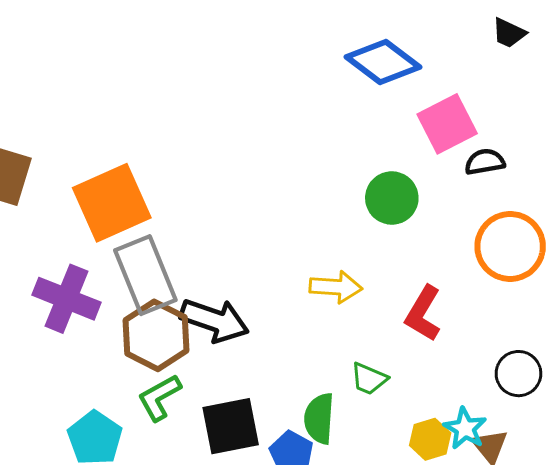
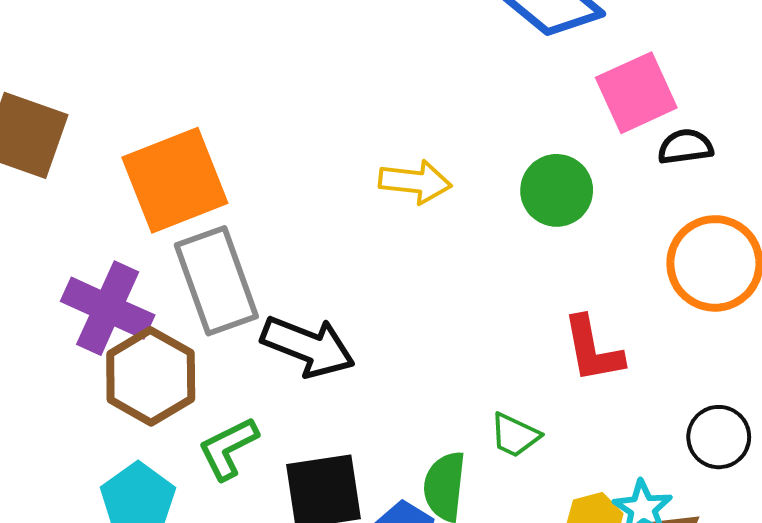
yellow arrow: (336, 287) -> (415, 182), moved
red L-shape: (423, 313) -> (593, 350), turned -44
brown hexagon: (156, 335) -> (151, 376), moved

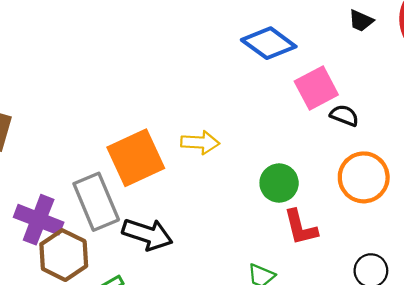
black semicircle: (685, 147) -> (344, 115), turned 32
orange square: (175, 180) -> (136, 158), moved
green circle: (557, 190) -> (279, 183), moved

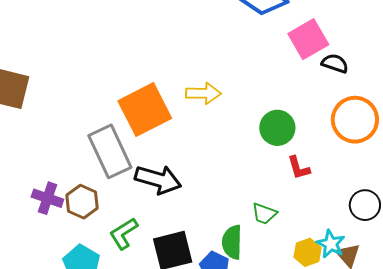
purple cross: (39, 220) -> (47, 198), moved, size x0.7
red L-shape: (301, 227) -> (299, 168), size x0.7
brown hexagon: (64, 255) -> (82, 202), size x0.7

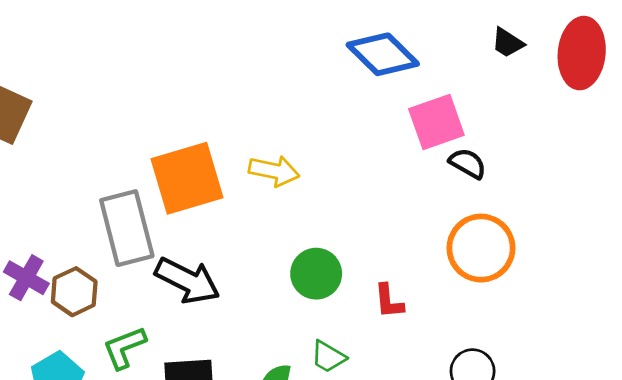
green circle: (277, 128) -> (316, 274), moved

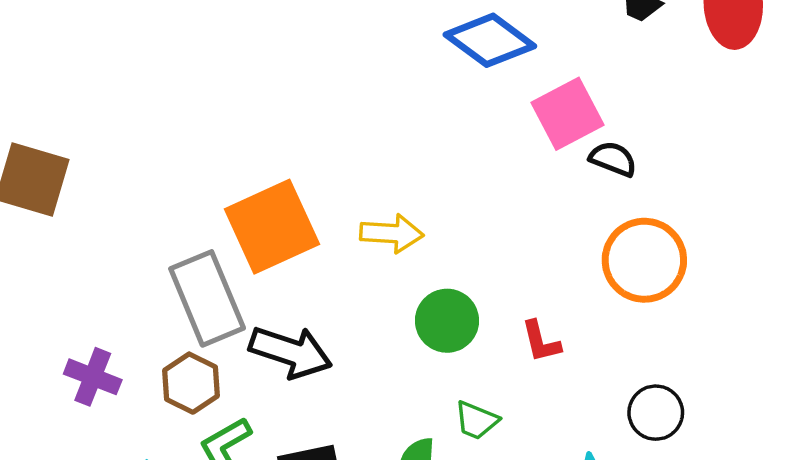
yellow arrow: (274, 171) -> (392, 233), moved
brown hexagon: (74, 292) -> (191, 383), moved

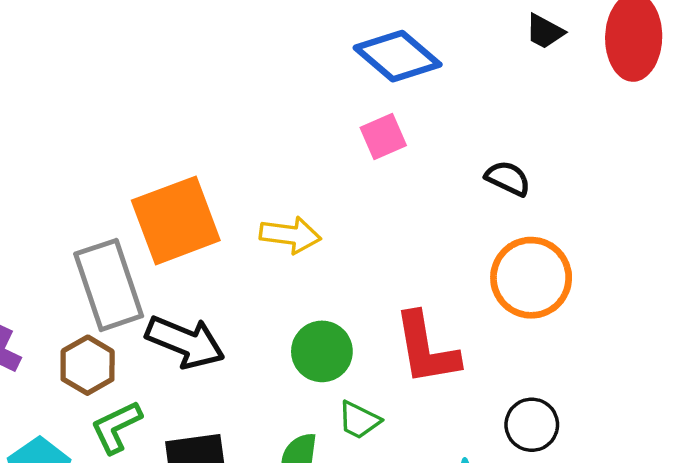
pink square: (568, 114) -> (383, 136), moved, size x0.7
green circle: (447, 321) -> (322, 351), moved
red L-shape: (541, 342) -> (426, 349), size x1.8

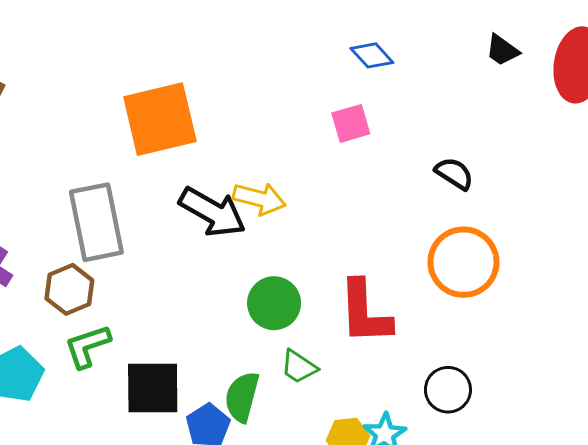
blue diamond: (398, 56) -> (372, 55), size x0.6
orange square: (176, 220) -> (160, 119), moved
black arrow: (185, 342) -> (212, 212), moved

